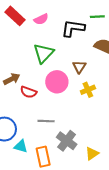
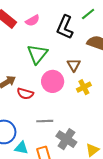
green line: (97, 17) -> (88, 14), turned -32
black L-shape: (73, 28) -> (65, 27), turned -70

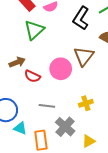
green triangle: (37, 54) -> (34, 30), moved
brown triangle: (74, 65) -> (84, 56), size x1.5
yellow cross: (84, 87) -> (86, 103), moved

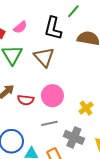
brown triangle: (84, 56) -> (44, 57), moved
pink circle: (61, 69) -> (52, 96), moved

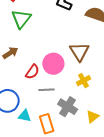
brown triangle: (44, 57) -> (79, 52), moved
red semicircle: (26, 100) -> (32, 72), moved, turned -70

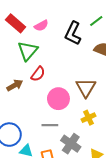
red semicircle: (32, 72) -> (38, 74), moved

